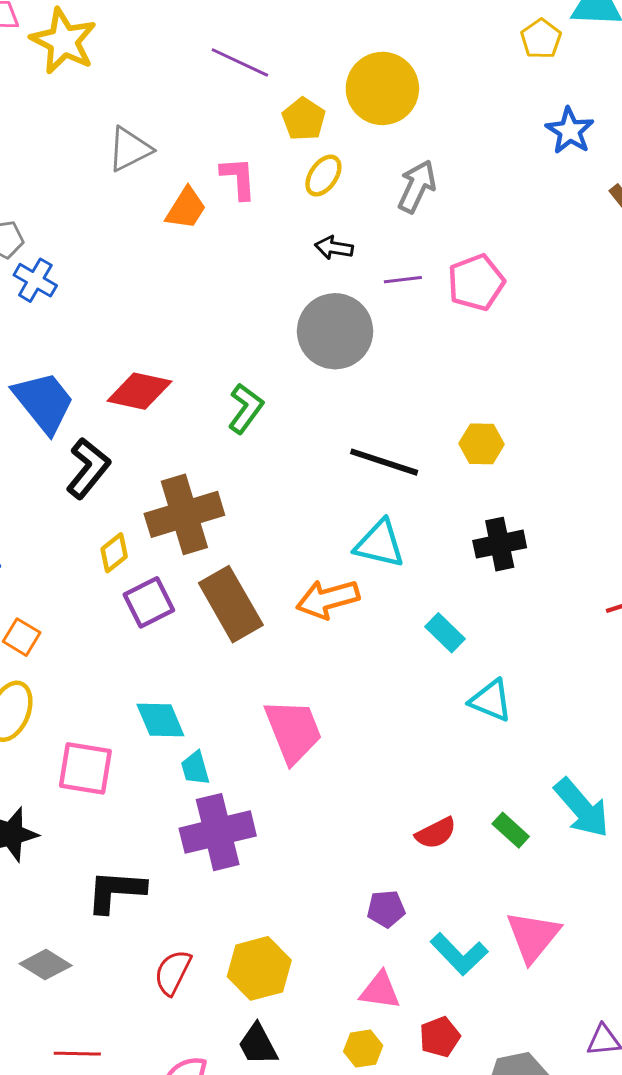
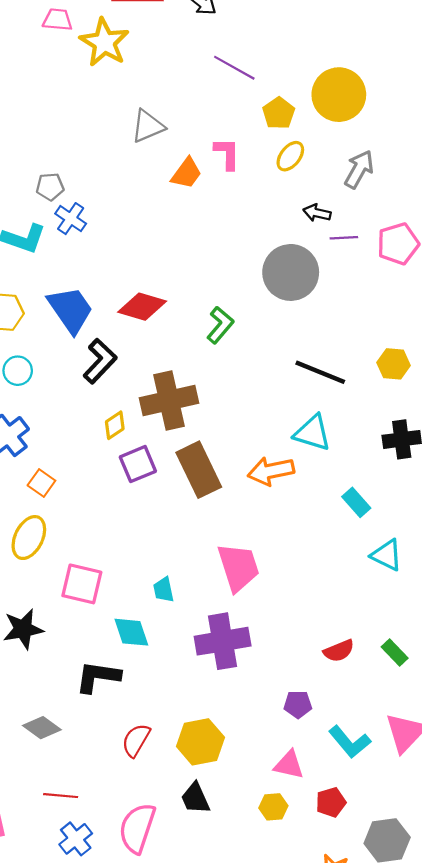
black arrow: (334, 248) -> (317, 213), moved
cyan diamond: (160, 720) -> (131, 632), moved
purple cross: (218, 832) -> (223, 641), moved

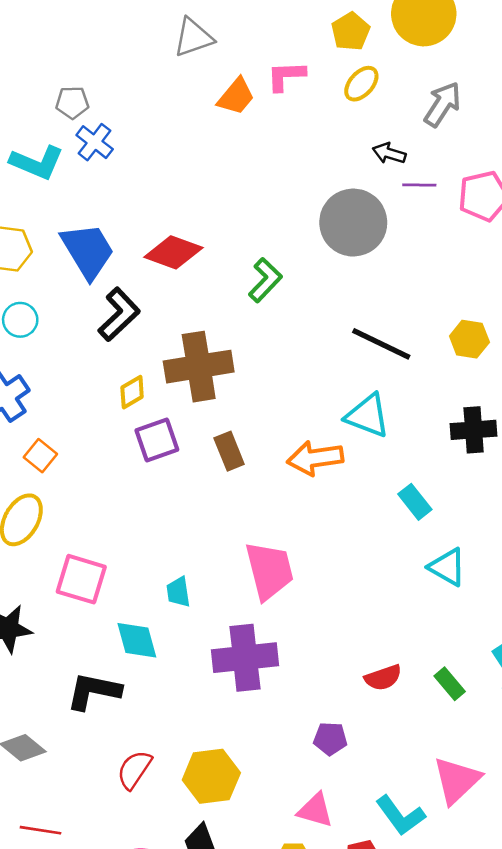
pink L-shape: (227, 154) -> (286, 76), turned -96
brown rectangle: (199, 470) -> (229, 451), size x0.6
cyan L-shape: (350, 742) -> (400, 816), moved

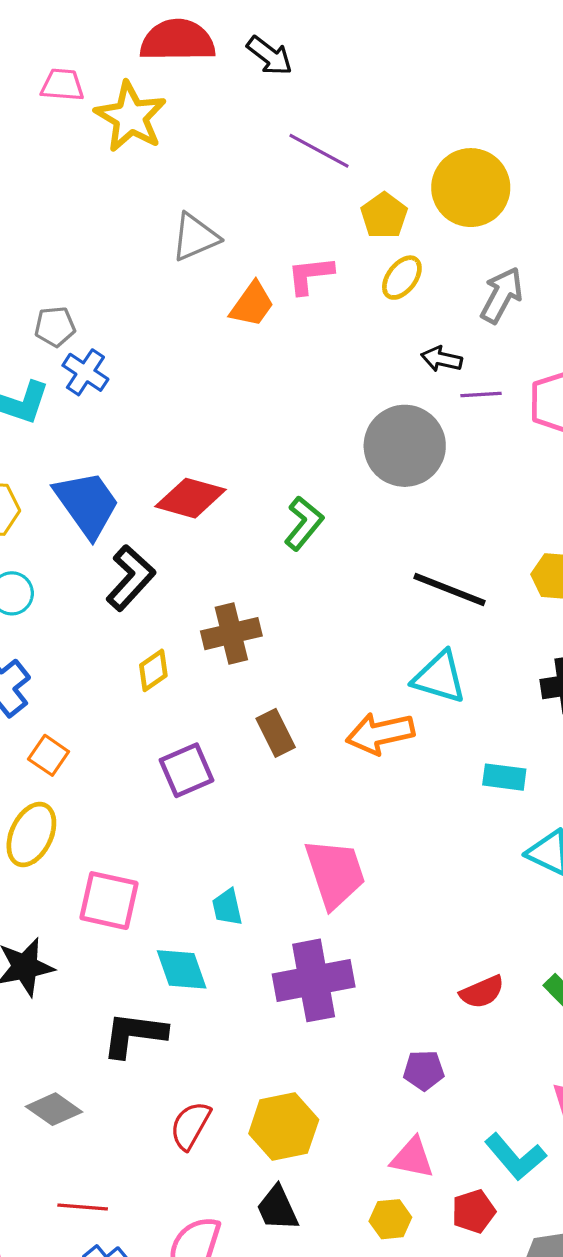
brown cross: (199, 367) -> (231, 634), size x0.7
purple square: (157, 440) -> (187, 770), moved
cyan rectangle: (415, 502) -> (504, 777), turned -40

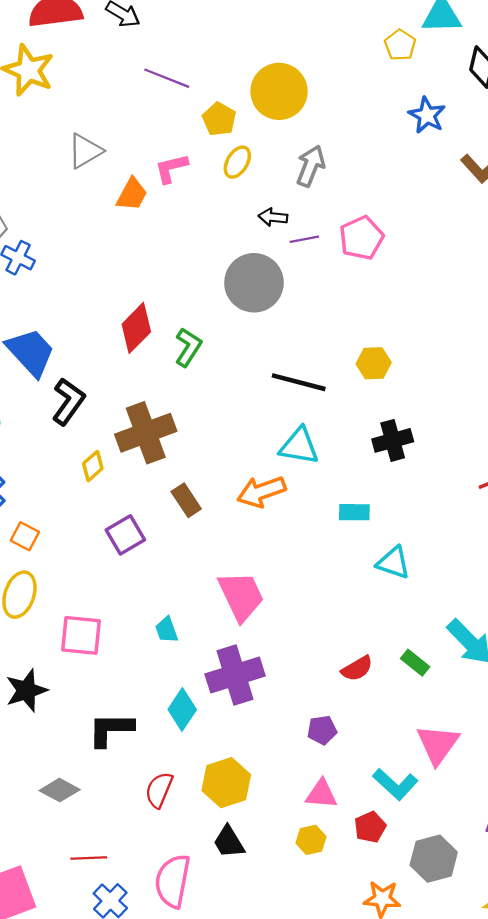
red diamond: (191, 498) -> (136, 328), moved, turned -54
brown cross: (231, 634) -> (146, 433), size x1.4
cyan diamond: (182, 969) -> (182, 709), moved, turned 60

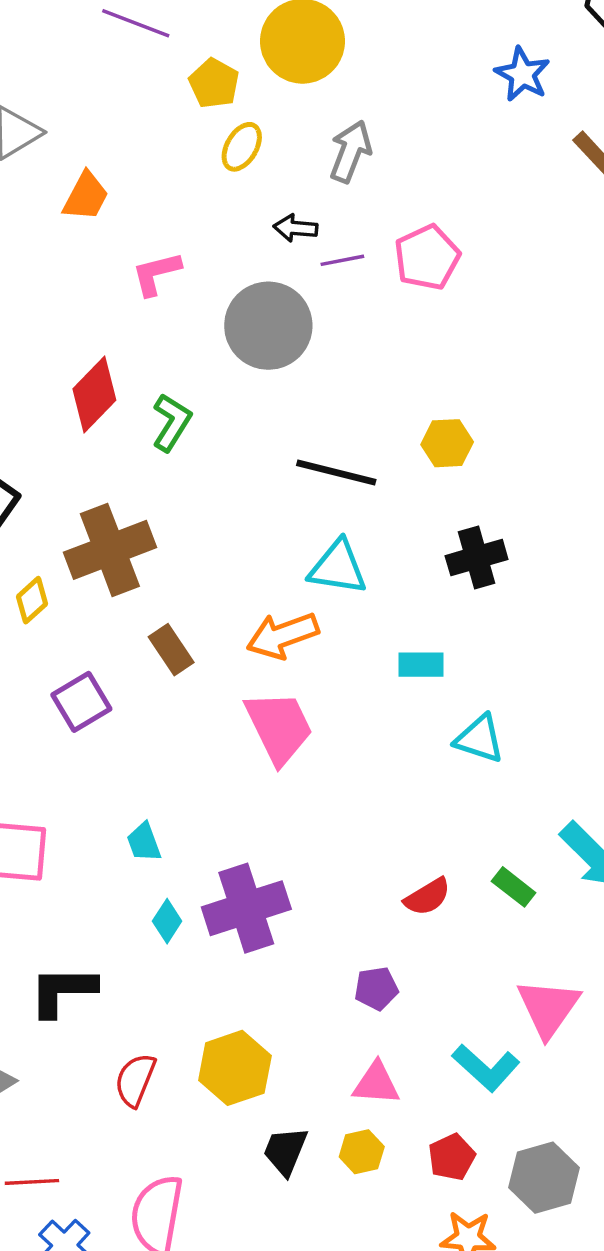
pink L-shape: (171, 168) -> (156, 274), moved
pink trapezoid: (241, 596) -> (279, 727), moved
cyan diamond: (182, 709) -> (167, 921), moved, size x0.7
red pentagon: (370, 827) -> (452, 1157), moved
black trapezoid: (229, 842) -> (285, 1151), moved, turned 54

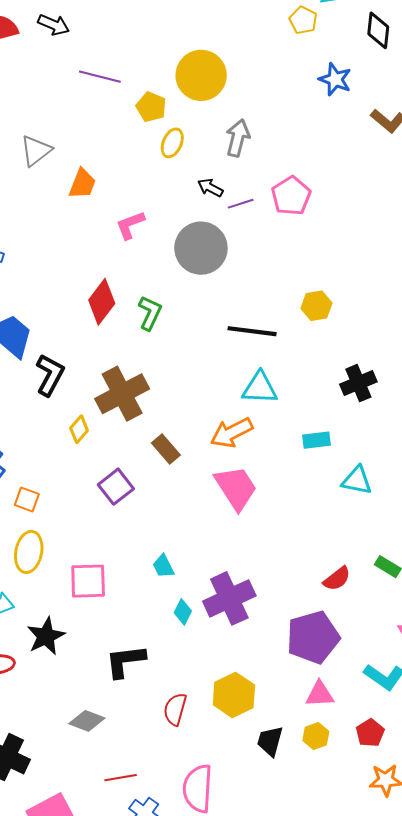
black arrow: (295, 228) -> (210, 188), turned 30
black cross: (477, 558) -> (358, 383), moved
purple pentagon: (376, 988) -> (313, 637), size x2.0

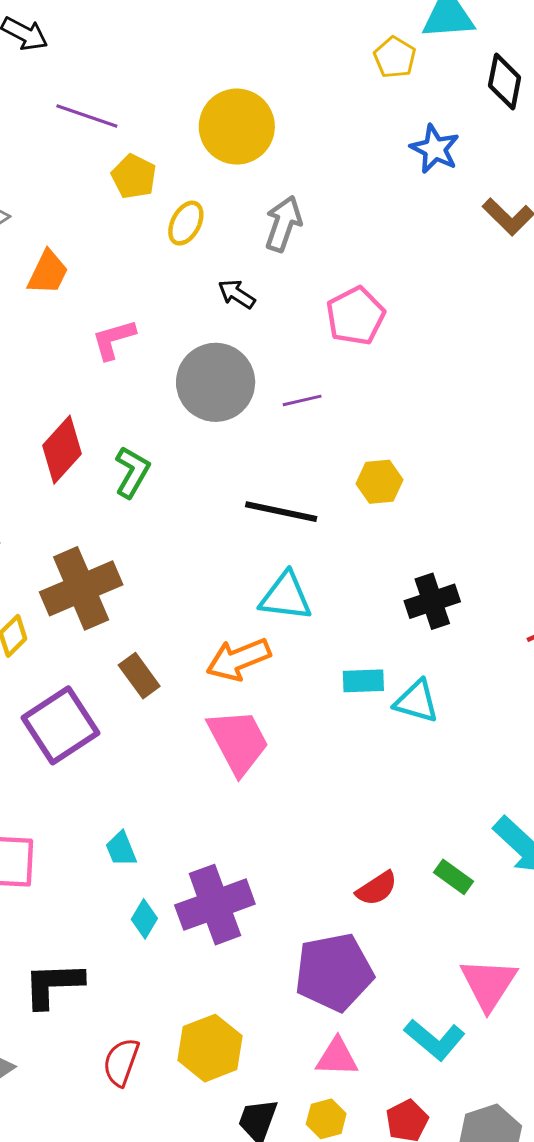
yellow pentagon: (151, 107) -> (134, 177), moved
purple line: (241, 204) -> (302, 400), moved
cyan triangle: (357, 480) -> (417, 701), moved
purple square: (116, 487) -> (60, 725), size x1.4

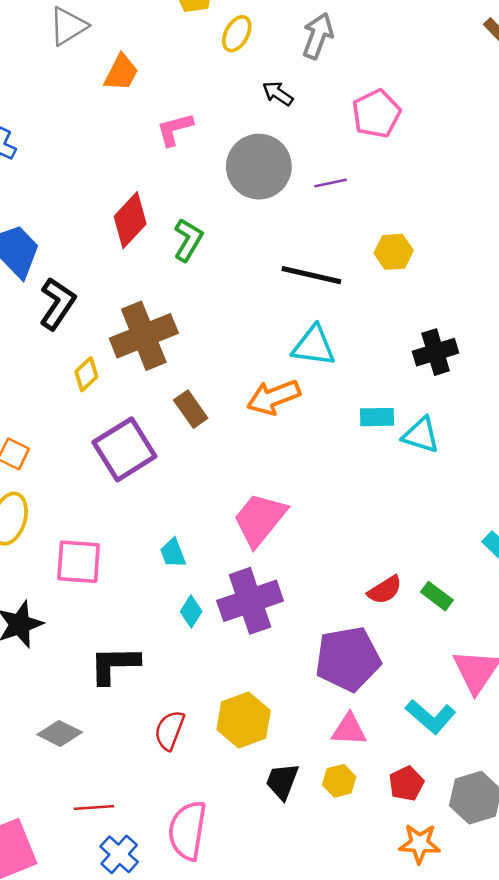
pink trapezoid: (238, 742) -> (260, 519), moved, turned -114
green rectangle: (453, 877) -> (437, 596), moved

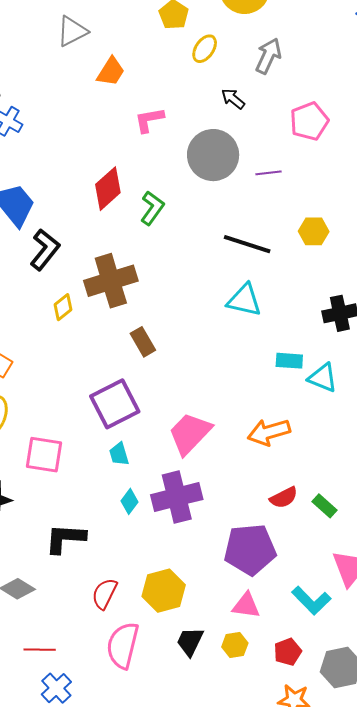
orange arrow: (274, 397) -> (269, 432), moved
purple square: (124, 449) -> (115, 404), moved
pink semicircle: (187, 830) -> (123, 645), moved

